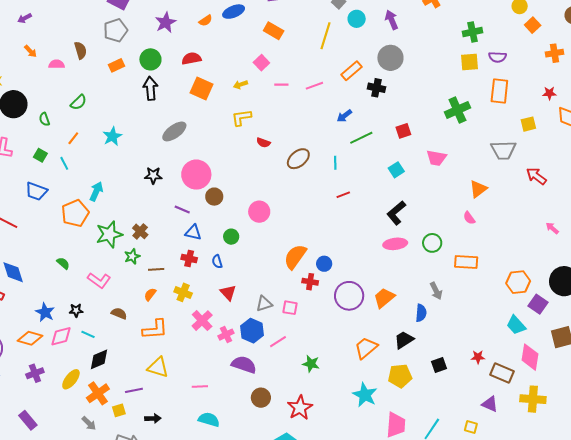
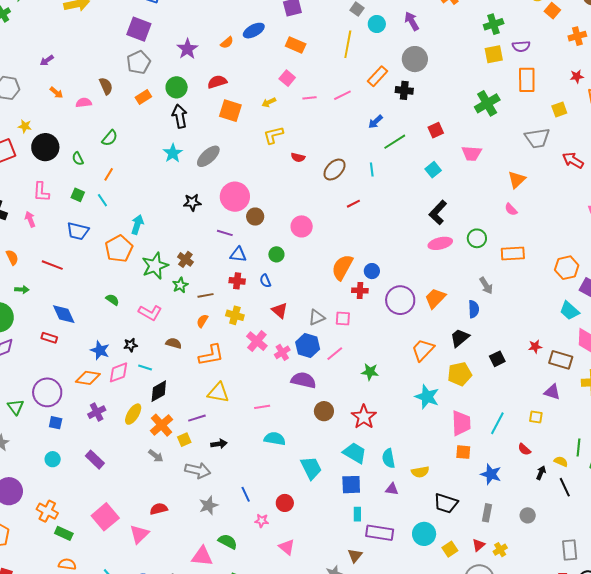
cyan star: (112, 136) -> (173, 153), moved
red line: (343, 195) -> (353, 204), moved

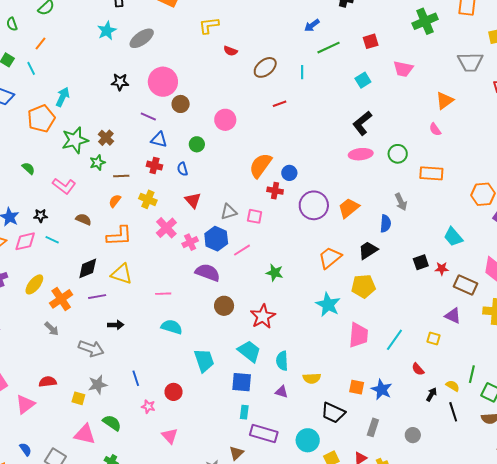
cyan trapezoid: (569, 311) -> (453, 237), moved
black square: (497, 359) -> (421, 262), moved
black diamond: (159, 391) -> (88, 268), moved
yellow square: (184, 440) -> (78, 398), moved, turned 32
orange square: (463, 452) -> (357, 387), moved

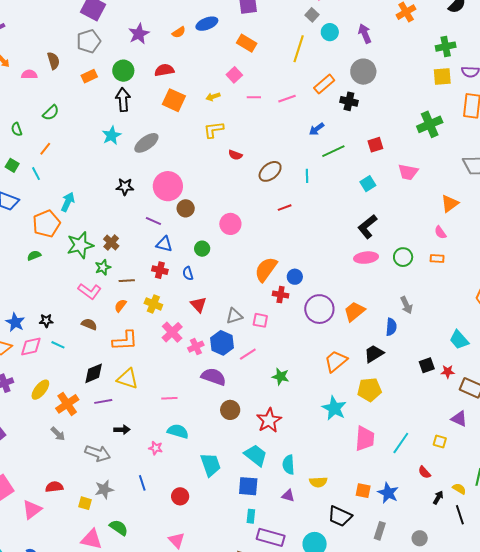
green semicircle: (28, 168) -> (34, 256), moved, turned -64
orange rectangle: (431, 173) -> (437, 258), moved, size x0.6
pink L-shape: (64, 186) -> (90, 291), moved
pink star: (148, 406) -> (156, 448), moved

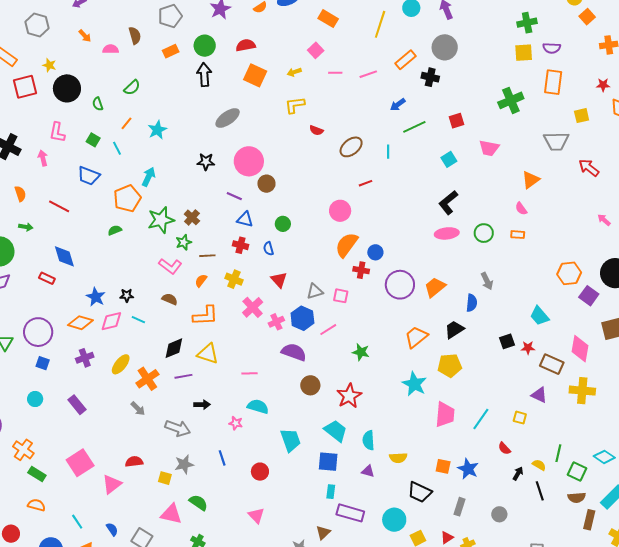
cyan star: (112, 135) -> (157, 130), moved
pink circle: (230, 224) -> (340, 211), moved

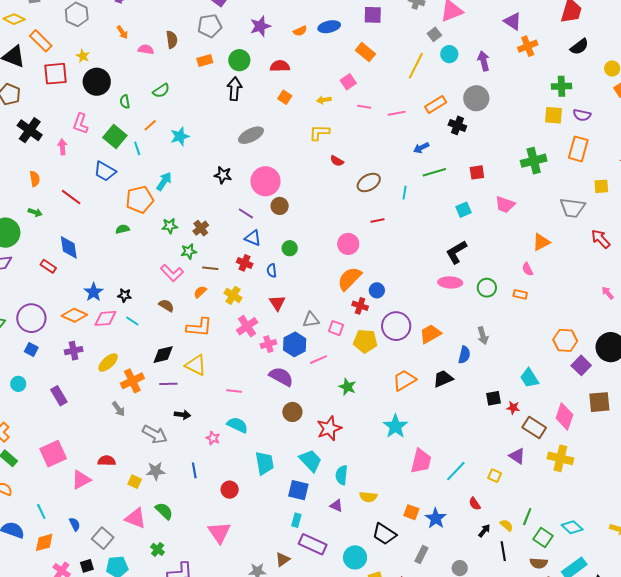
orange square: (255, 75) -> (285, 97), size x0.6
green square: (93, 140) -> (115, 137), size x1.6
green star: (161, 220) -> (170, 226), size x0.6
yellow pentagon: (450, 366) -> (365, 341), moved
pink triangle: (256, 515) -> (219, 532), size x1.4

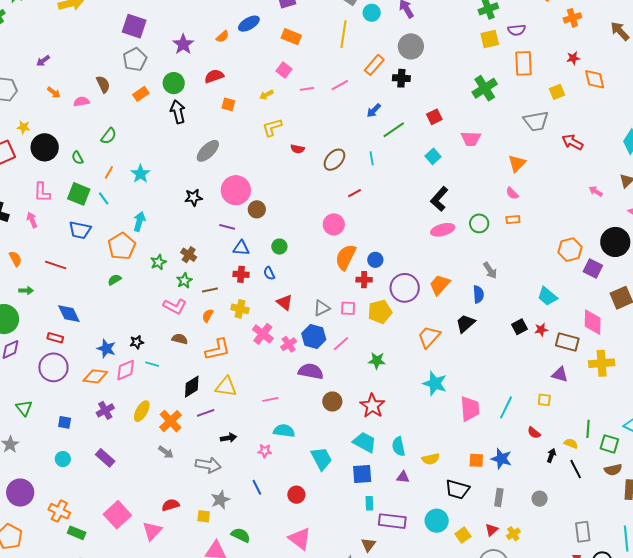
purple circle: (31, 318) -> (53, 367), moved

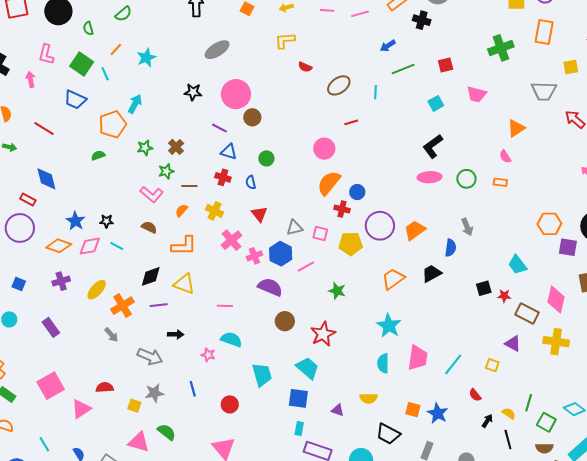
purple square: (593, 268) -> (568, 247), turned -30
cyan semicircle: (399, 446) -> (383, 363), moved

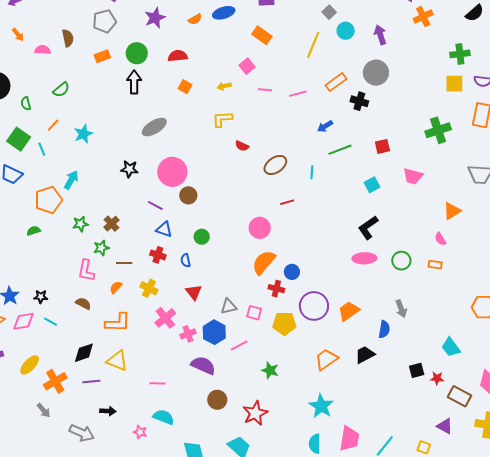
pink L-shape: (152, 194) -> (86, 271), turned 60

